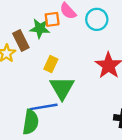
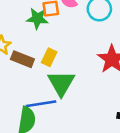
brown rectangle: (21, 40) -> (22, 59), moved, turned -42

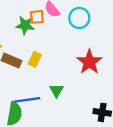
green triangle: (61, 83) -> (56, 90), moved, size x0.6

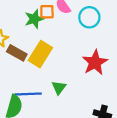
green star: (25, 25) -> (34, 19), turned -30
yellow rectangle: (35, 59) -> (40, 54), size x1.6

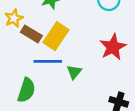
blue line: (28, 94) -> (48, 61), moved

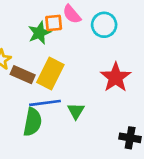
green semicircle: (26, 90) -> (33, 122), moved

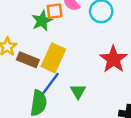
blue line: (45, 103) -> (49, 85), turned -44

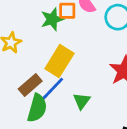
brown rectangle: (28, 60) -> (30, 85), moved, turned -70

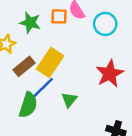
green star: (52, 19) -> (30, 23), moved, turned 30
brown rectangle: (30, 85) -> (24, 66), moved

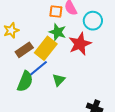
green star: (30, 23) -> (58, 32), moved
red star: (110, 74) -> (80, 44), moved

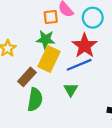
green star: (58, 32) -> (46, 39), moved
brown rectangle: (24, 50) -> (27, 77), moved
blue line: (37, 69) -> (79, 65), moved, turned 30

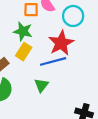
yellow rectangle: (49, 59) -> (24, 52), size x0.7

